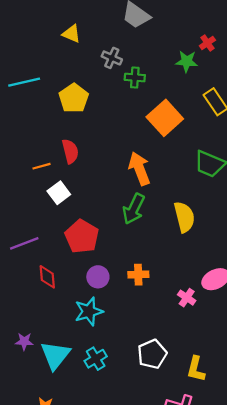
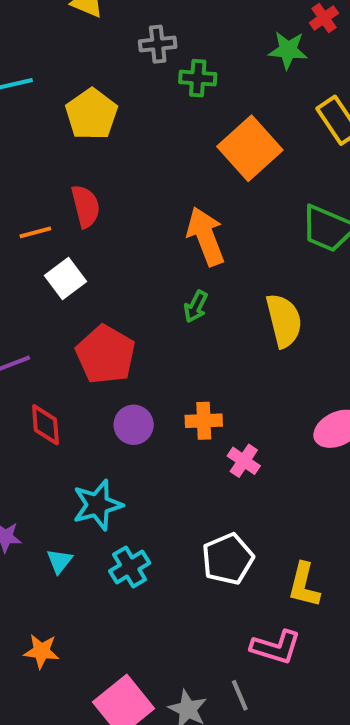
gray cross: (112, 58) -> (158, 44), turned -30
green arrow: (134, 209) -> (196, 307), size x0.6
pink cross: (187, 298) -> (244, 461), moved
cyan star: (89, 311) -> (98, 505), moved
cyan triangle: (55, 355) -> (59, 561), size x0.5

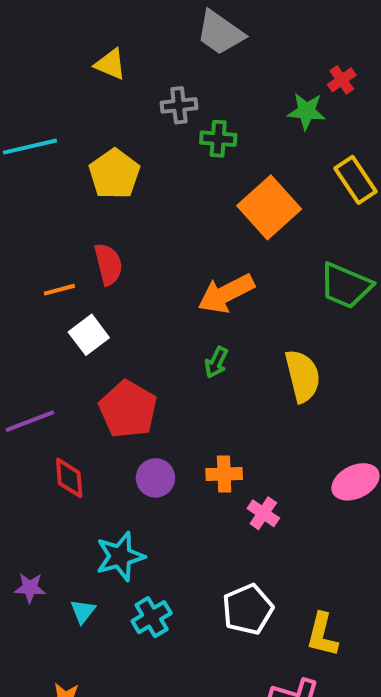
orange arrow: (206, 236) -> (226, 294), turned -96

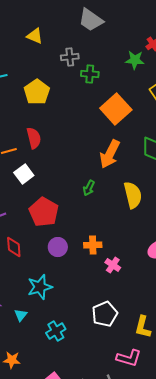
orange arrow: (226, 294) -> (110, 154), moved, turned -36
cyan cross: (152, 617) -> (56, 331), moved

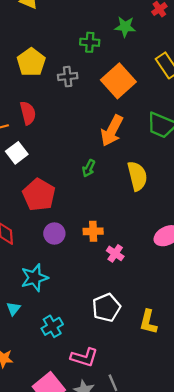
gray cross: (70, 57) -> (68, 77), moved
green star: (135, 60) -> (125, 27), moved
pink L-shape: (129, 358) -> (84, 357), moved

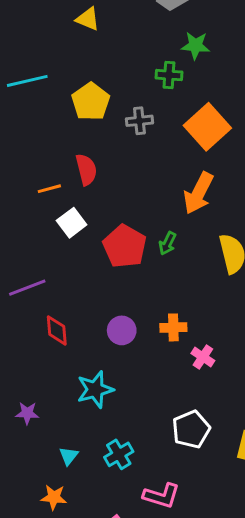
green star: (125, 27) -> (196, 46), moved
red pentagon: (39, 195) -> (125, 246), moved
cyan triangle: (13, 309) -> (69, 456), moved

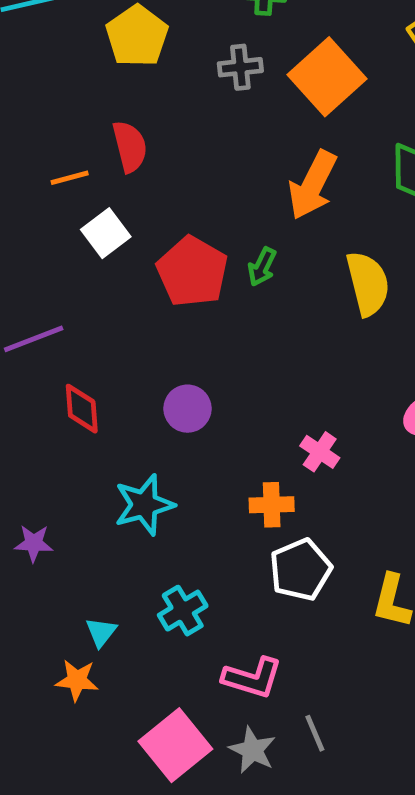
gray cross: (139, 121) -> (240, 67), moved
orange cross: (173, 327) -> (272, 505), moved
cyan triangle: (69, 456) -> (101, 632), moved

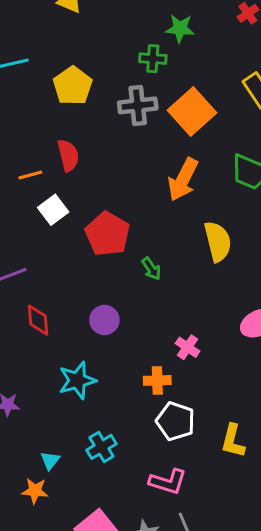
gray cross: (240, 67) -> (138, 105), size x1.4
green arrow: (262, 267) -> (151, 269), moved, turned -60
white pentagon: (300, 570) -> (175, 421), turned -30
pink L-shape: (252, 678) -> (168, 482), moved

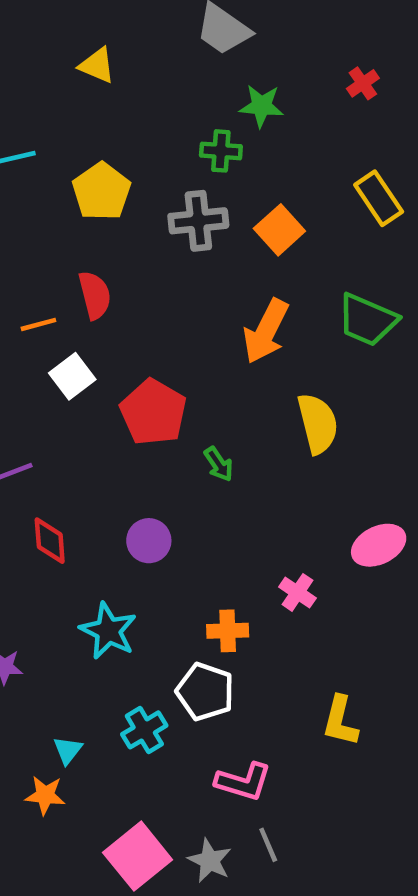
orange square: (192, 112) -> (279, 230), size x0.7
pink cross: (188, 347) -> (297, 592), moved
cyan star: (77, 380) -> (108, 631), turned -30
white pentagon: (175, 421) -> (205, 692), moved

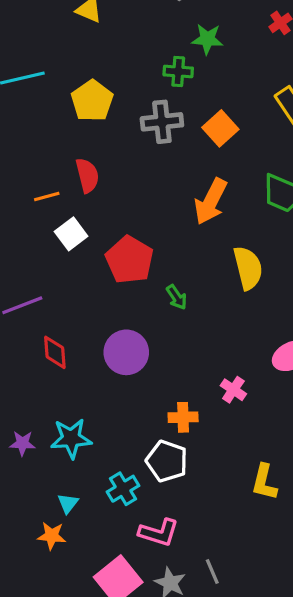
purple circle: (149, 541) -> (126, 352), size x1.4
cyan star: (108, 631) -> (71, 438), moved, turned -30
pink L-shape: (243, 782) -> (159, 533), moved

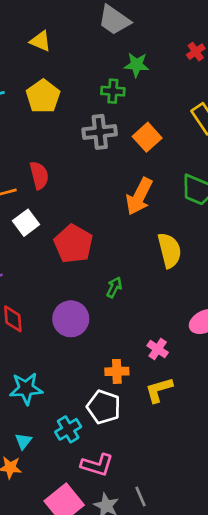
yellow pentagon: (92, 101) -> (43, 96), moved
green arrow: (177, 297) -> (114, 287), moved, turned -120
yellow L-shape: (264, 482) -> (159, 390), moved, turned 60

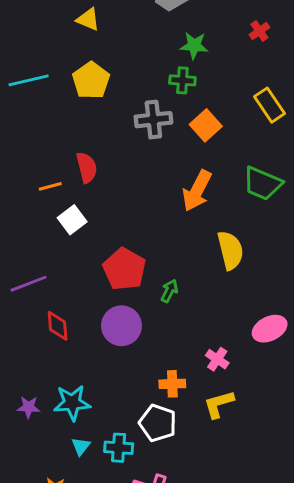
green cross: (113, 91) -> (182, 80), moved
red pentagon: (73, 244) -> (124, 269), moved
cyan cross: (68, 429) -> (119, 448), turned 35
cyan triangle: (23, 441) -> (81, 446), moved

